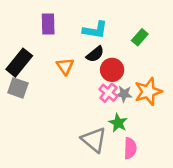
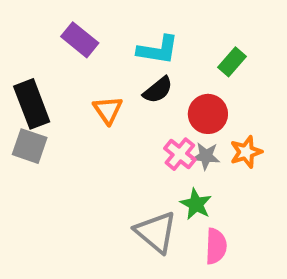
purple rectangle: (48, 24) -> (80, 40), turned -50
black rectangle: (19, 63) -> (32, 104), turned -60
red circle: (112, 70) -> (208, 114), moved
orange star: (148, 92) -> (246, 152), size x0.7

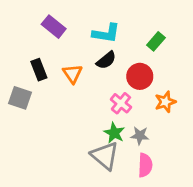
black rectangle: (32, 104) -> (39, 70), moved, size x0.7
gray star: (206, 156) -> (140, 136), moved
green star: (196, 204) -> (114, 133), moved

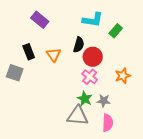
cyan L-shape: (106, 33) -> (93, 20), moved
black semicircle: (106, 60) -> (79, 45), turned -35
red circle: (140, 76) -> (93, 57), moved
gray triangle: (105, 156) -> (78, 116), turned -35

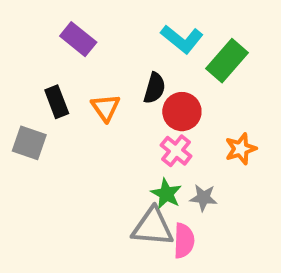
cyan L-shape: (93, 20) -> (182, 39), turned 30
green rectangle: (116, 31) -> (227, 61), size x1.5
pink semicircle: (108, 123) -> (184, 241), moved

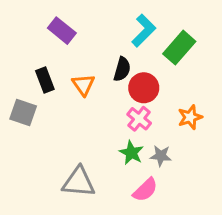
cyan L-shape: (182, 39) -> (144, 31), turned -84
gray triangle: (153, 227) -> (79, 182), moved
pink semicircle: (184, 241) -> (145, 190), turned 44

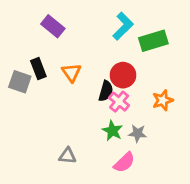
green rectangle: (179, 48) -> (153, 41), turned 32
black semicircle: (122, 69) -> (106, 91), moved
gray square: (23, 113) -> (20, 82), moved
gray triangle: (79, 182) -> (67, 156), size x0.6

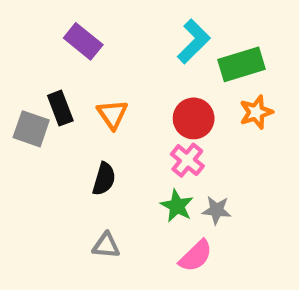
black semicircle: (106, 91) -> (104, 179), moved
orange star: (163, 100) -> (256, 112), moved

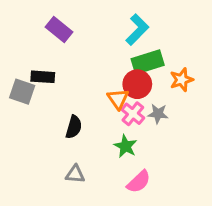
green rectangle: (241, 64) -> (148, 62), moved
black rectangle: (60, 108) -> (43, 77), turned -65
orange triangle: (112, 114) -> (118, 99), moved
gray star: (217, 210) -> (158, 114), moved

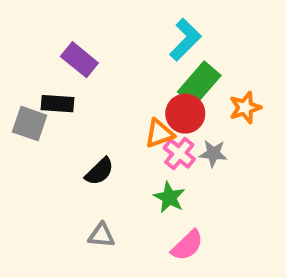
purple rectangle: (59, 30) -> (79, 60), moved
green rectangle: (148, 62) -> (199, 84), turned -32
orange triangle: (118, 99) -> (159, 134), turned 45
black semicircle: (74, 127) -> (99, 171), turned 30

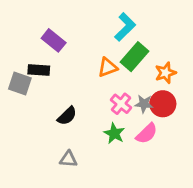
red circle: (185, 114) -> (163, 104), moved
orange triangle: (159, 134) -> (108, 67), moved
pink semicircle: (187, 245) -> (147, 133), moved

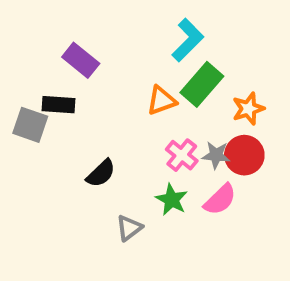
gray triangle: (68, 159) -> (129, 228), moved, turned -42

